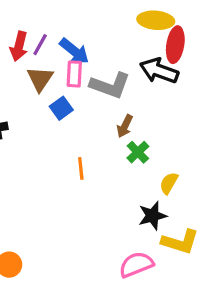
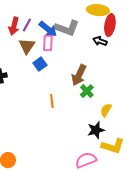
black arrow: (159, 71) -> (100, 41), size x0.6
gray L-shape: (110, 85) -> (67, 28), moved
brown arrow: (125, 126) -> (79, 75), size x1.5

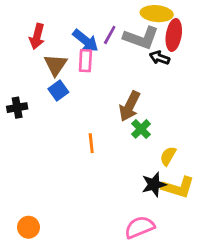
purple line: (27, 25) -> (110, 35), moved
gray L-shape: (67, 28) -> (141, 38), moved
blue square: (40, 64) -> (58, 91), moved
yellow L-shape: (113, 146) -> (178, 187), moved

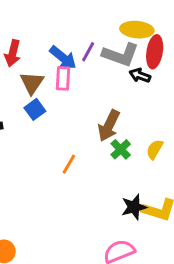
orange line: (91, 143) -> (69, 164), turned 36
yellow semicircle: (168, 156) -> (155, 149), moved

